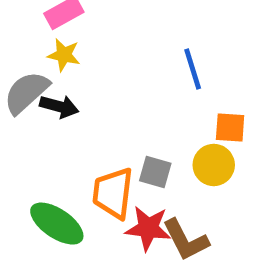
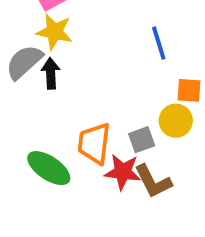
yellow star: (64, 55) -> (54, 32), size x1.4
black arrow: (59, 106) -> (51, 73), turned -108
gray square: (155, 172) -> (142, 140), moved, turned -36

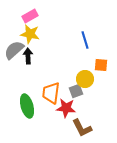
yellow circle: (176, 121) -> (85, 79), moved
green ellipse: (49, 168) -> (27, 106), turned 40
brown L-shape: (153, 181) -> (82, 128), moved

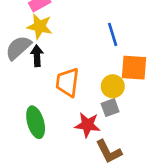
orange square: (101, 65) -> (134, 68), size x1.5
gray square: (76, 91) -> (110, 108), moved
orange trapezoid: (51, 93) -> (68, 82), moved

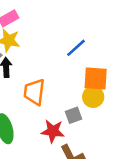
blue line: (113, 34) -> (76, 48), turned 65
yellow circle: (113, 86) -> (93, 97), moved

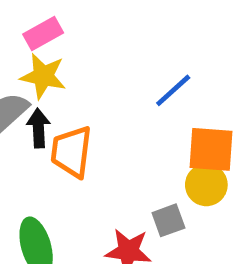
orange trapezoid: (34, 92) -> (72, 152), moved

